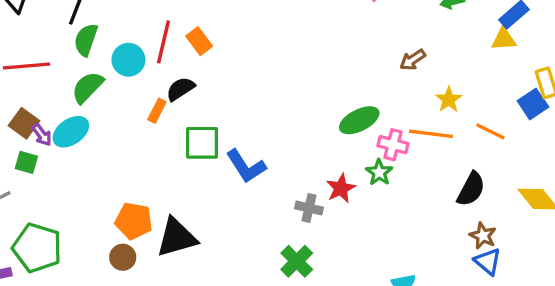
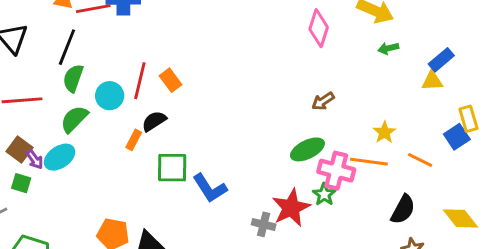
brown arrow: (413, 60) -> (323, 101), moved
pink cross: (393, 145) -> (336, 171), size x1.4
red star: (341, 188) -> (291, 208), size x1.5

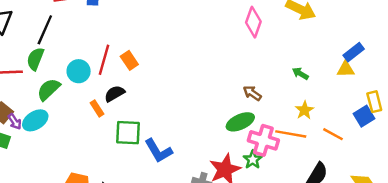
green arrow: (388, 48) -> (300, 74), moved, turned 42
green semicircle: (73, 78) -> (35, 59), moved
brown arrow: (323, 101) -> (252, 93), moved, turned 66
orange rectangle: (134, 140) -> (97, 108), turned -63

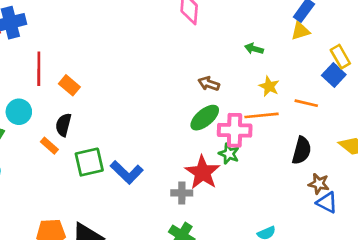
red line: (104, 60) -> (39, 69), moved
black semicircle: (114, 94) -> (63, 125), turned -30

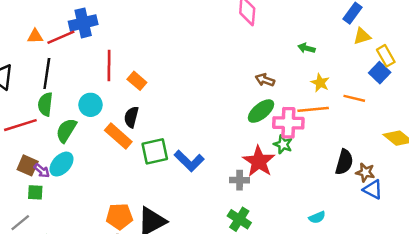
yellow triangle: (300, 31) -> (362, 36), moved
orange rectangle: (49, 146) -> (118, 136), size x1.6
black semicircle: (302, 150) -> (344, 162), moved

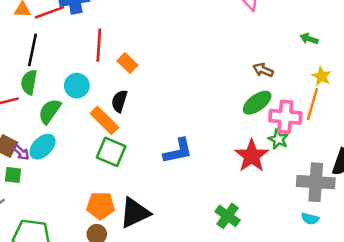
orange line: (313, 109) -> (312, 104), turned -72
green square: (155, 151) -> (111, 152), moved, turned 32
blue L-shape: (189, 161) -> (178, 151), turned -60
gray cross: (240, 180) -> (316, 182), moved, size x1.8
cyan semicircle: (317, 217) -> (310, 219), turned 35

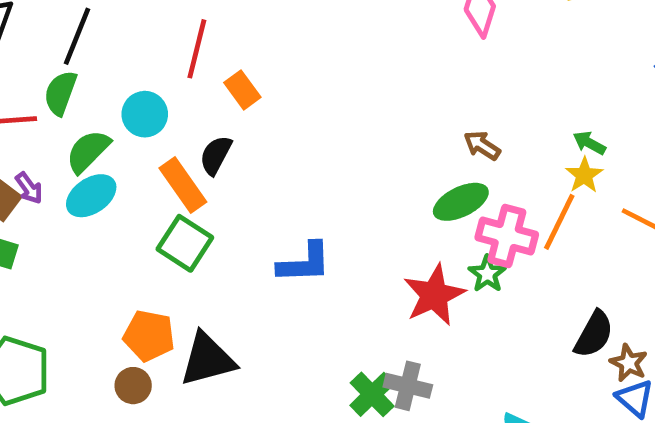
green arrow: (309, 39) -> (589, 143), moved
cyan ellipse: (43, 147) -> (91, 196), moved
purple arrow: (21, 152) -> (29, 188), moved
gray cross: (316, 182) -> (408, 386), moved, size x0.7

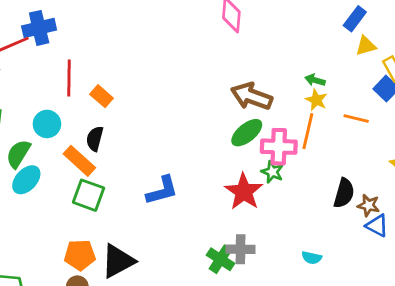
brown arrow: (482, 145) -> (252, 96), size x1.8

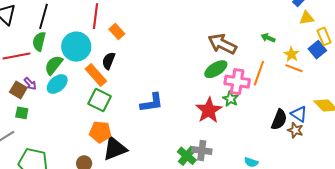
yellow star: (316, 100) -> (291, 54), moved
cyan circle: (47, 124) -> (76, 47), size x1.5
blue triangle: (377, 226) -> (299, 114), moved
orange pentagon: (80, 255) -> (100, 132), moved

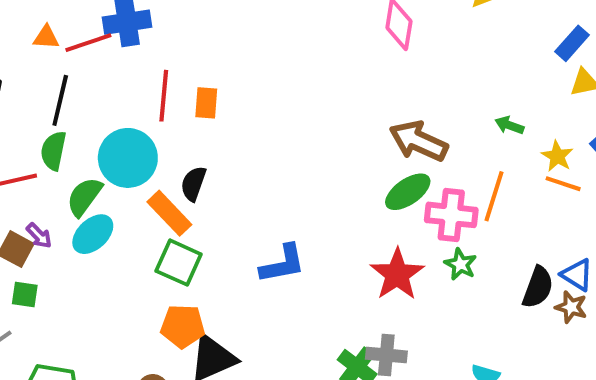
orange rectangle: (117, 32) -> (206, 103), moved, turned 49
green star: (231, 99) -> (460, 264), moved

